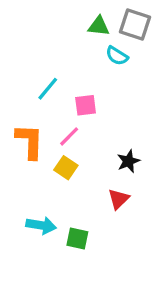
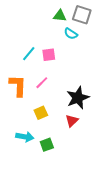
pink square: (86, 105) -> (49, 55), moved
black star: (128, 161) -> (78, 98), size x1.6
yellow square: (66, 168) -> (41, 113), moved, turned 32
green square: (77, 239) -> (47, 145), turned -32

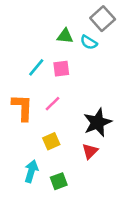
gray square: (82, 15) -> (103, 19), turned 30
green triangle: (60, 16) -> (65, 36), moved
cyan arrow: (25, 137) -> (31, 171), turned -84

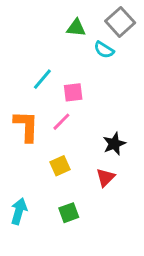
green triangle: (65, 36) -> (76, 28), moved
pink square: (61, 69) -> (73, 92), moved
black star: (98, 122) -> (114, 144), size x0.7
cyan arrow: (31, 171) -> (19, 211), moved

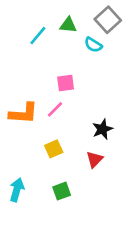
cyan line: (42, 79) -> (38, 36), moved
orange L-shape: (26, 126) -> (23, 113), turned 92

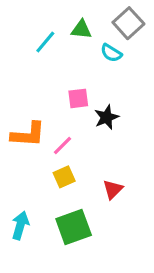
pink line: (55, 109) -> (63, 145), moved
black star: (102, 129) -> (106, 117), moved
green square: (62, 191) -> (74, 227), size x1.6

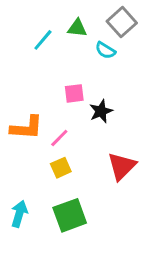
red triangle: (113, 189) -> (122, 166), moved, size x1.5

